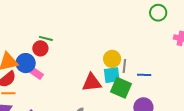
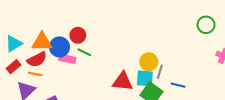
green line: (46, 38) -> (84, 52), moved
pink rectangle: (35, 73) -> (67, 59), turned -35

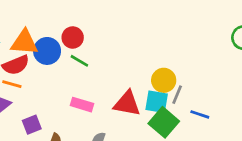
pink rectangle: (67, 59) -> (82, 105), moved

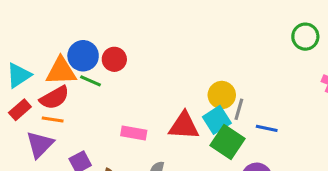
blue circle: (47, 51) -> (83, 56), moved
green line: (79, 61) -> (91, 81), moved
cyan square: (157, 102) -> (217, 120), turned -35

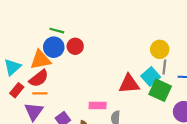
green line: (91, 81) -> (57, 31), moved
yellow circle: (222, 95) -> (160, 49), moved
pink rectangle: (134, 133) -> (98, 106), moved

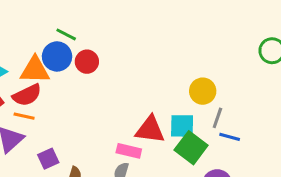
gray line: (164, 67) -> (217, 118), moved
cyan square: (151, 76) -> (182, 126), turned 30
pink rectangle: (98, 106) -> (129, 151), moved

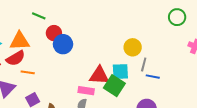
blue circle: (57, 56) -> (63, 44), moved
orange line: (24, 116) -> (28, 72), moved
green square: (191, 148) -> (114, 86), moved

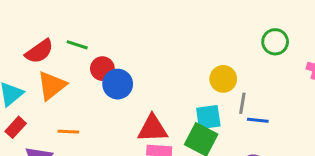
green circle: (177, 17) -> (275, 42), moved
orange triangle: (20, 41) -> (52, 86), turned -30
red semicircle: (16, 58) -> (39, 51), moved
red triangle: (99, 76) -> (153, 128), moved

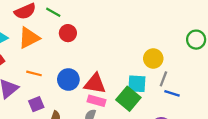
blue circle: (118, 84) -> (68, 80), moved

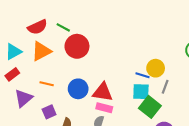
red circle: (68, 33) -> (77, 46), size x1.5
blue line: (172, 93) -> (142, 75), moved
green square: (128, 99) -> (150, 107), moved

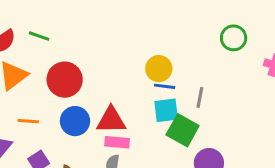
red circle: (77, 46) -> (65, 80), moved
yellow circle: (156, 68) -> (159, 69), moved

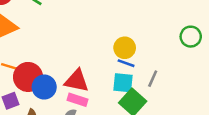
red circle: (65, 80) -> (28, 77), moved
blue circle: (75, 121) -> (44, 87), moved

